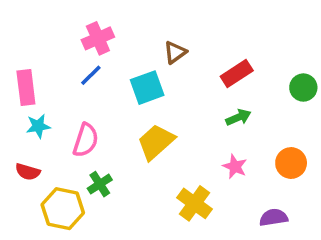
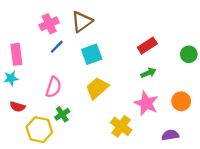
pink cross: (98, 38) -> (49, 24), moved
brown triangle: (175, 52) -> (82, 22), moved, size x1.5
cyan star: (38, 126) -> (11, 78), moved
pink star: (235, 167) -> (146, 103), size x1.6

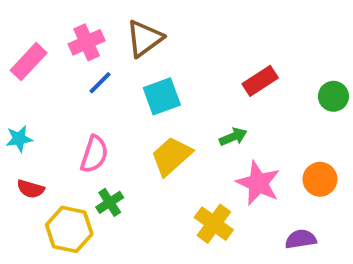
pink rectangle: (16, 54) -> (29, 62), moved, turned 50
green arrow: (148, 73) -> (233, 137), moved

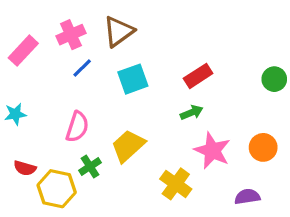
red rectangle: (260, 81) -> (198, 76), moved
yellow trapezoid: (171, 156) -> (128, 146), moved
red semicircle: (31, 189) -> (25, 168), moved

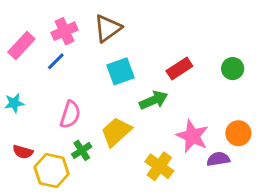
blue line: (82, 68) -> (56, 61), moved
green circle: (274, 79) -> (233, 69), moved
green arrow: (192, 112) -> (154, 100), moved, size x1.4
purple semicircle: (247, 197) -> (218, 159), moved

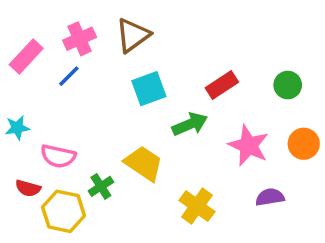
pink semicircle: (70, 115) -> (58, 156), moved, turned 84
yellow trapezoid: (116, 132) -> (144, 163), turned 76
orange circle: (238, 133) -> (304, 144), moved
pink star: (192, 136) -> (249, 146), moved

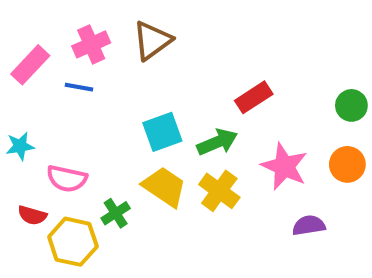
blue line: (69, 76) -> (79, 87), turned 55
green circle: (288, 85) -> (351, 105), moved
cyan square: (149, 89) -> (162, 132), moved
yellow cross: (197, 206) -> (219, 191), moved

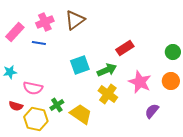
yellow trapezoid: (164, 187) -> (81, 114), moved
purple semicircle: (309, 225) -> (152, 111), turned -42

